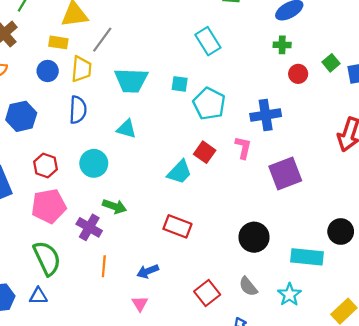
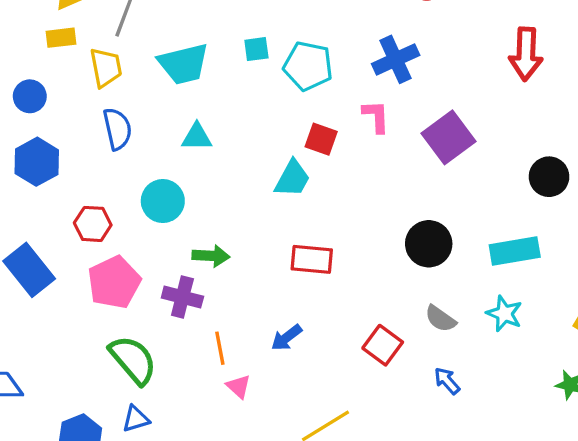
blue circle: (48, 71) -> (30, 96), moved
black circle: (341, 231) -> (549, 177), moved
pink triangle: (140, 304) -> (239, 386), moved

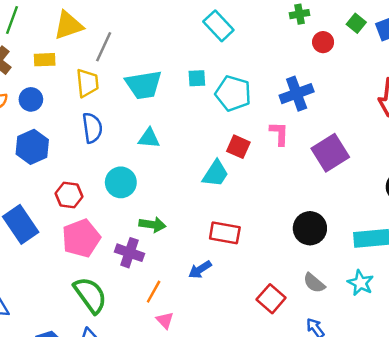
yellow rectangle: (61, 38) -> (45, 60), moved
blue arrow: (286, 338) -> (200, 270), moved
orange line: (220, 348) -> (154, 292), turned 35

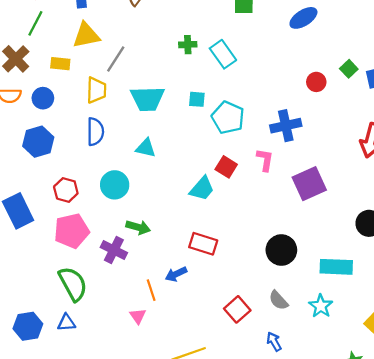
green cross: (300, 14) -> (188, 45), moved
orange line: (154, 292) -> (151, 290), moved, turned -55

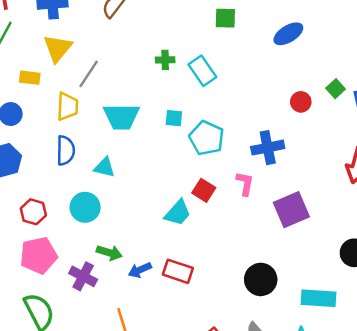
yellow triangle: (86, 35) -> (58, 48), turned -40
cyan triangle: (146, 148) -> (105, 167), moved
blue arrow: (176, 274) -> (140, 270), moved

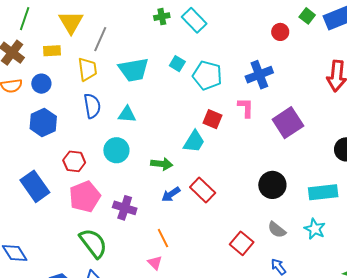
cyan square: (174, 118) -> (177, 64), turned 35
green arrow: (109, 253) -> (162, 164), moved
red rectangle: (178, 271) -> (203, 190), turned 35

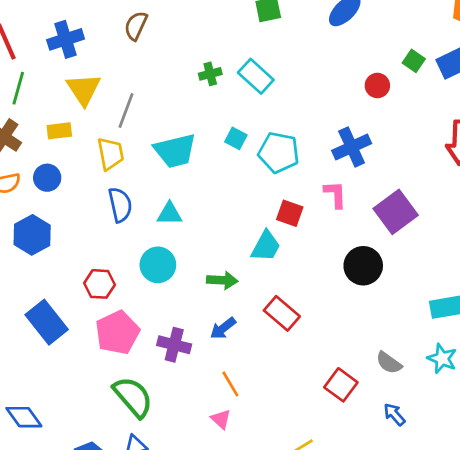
blue hexagon: (43, 123) -> (32, 235), moved
black circle: (272, 185) -> (363, 266), moved
blue arrow: (171, 194) -> (223, 328), moved

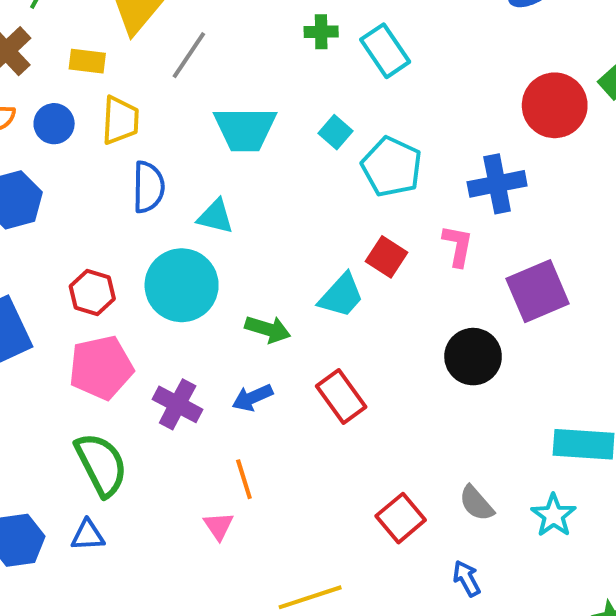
red circle: (377, 86) -> (555, 105), size x1.8
yellow trapezoid: (110, 154) -> (120, 120), moved
cyan circle: (158, 265) -> (182, 285), size x1.4

